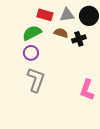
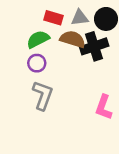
brown semicircle: (61, 33) -> (73, 39), size x1.5
black cross: (79, 39) -> (94, 46), size x1.6

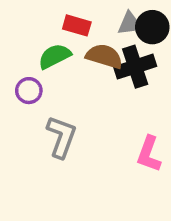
gray triangle: (80, 18) -> (130, 24), moved
purple circle: (37, 63) -> (29, 91), moved

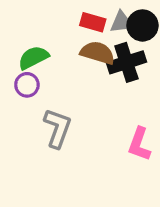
red rectangle: (77, 25) -> (93, 22), moved
green semicircle: (55, 56) -> (33, 58), moved

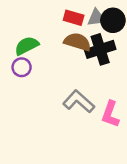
gray L-shape: (57, 128) -> (79, 101), moved, turned -68

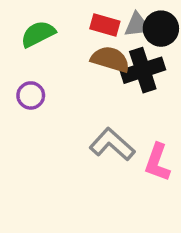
green semicircle: (27, 46) -> (38, 34), moved

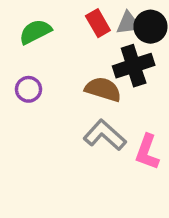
red rectangle: (105, 25) -> (98, 23), turned 44
brown semicircle: (110, 59) -> (103, 89), moved

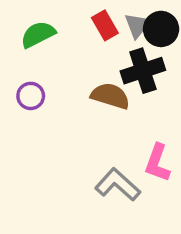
gray triangle: (128, 23) -> (137, 25), turned -44
gray L-shape: (105, 135) -> (118, 185), moved

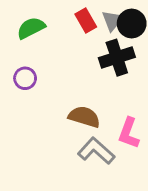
brown semicircle: (110, 96) -> (84, 117), moved

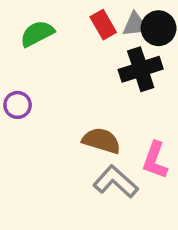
gray triangle: (112, 21) -> (135, 25), turned 45
purple circle: (25, 78) -> (18, 105), moved

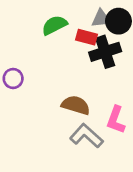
red rectangle: (103, 25) -> (86, 37), moved, turned -45
green semicircle: (37, 34) -> (54, 25), moved

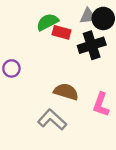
red rectangle: (86, 37) -> (61, 32), moved
gray L-shape: (86, 136) -> (52, 120), moved

